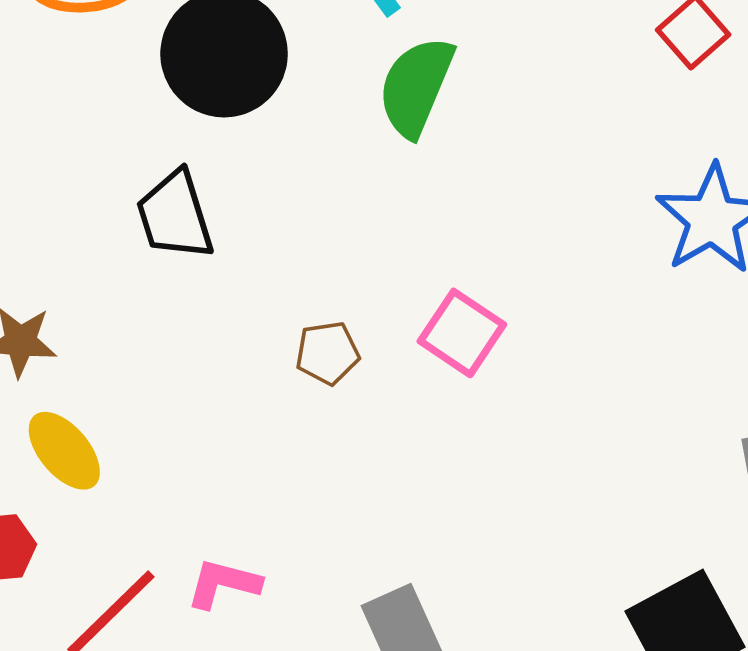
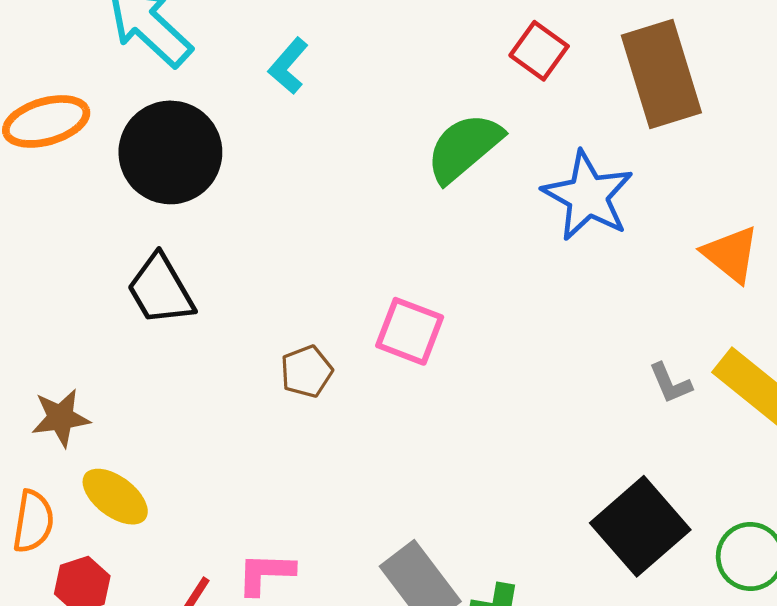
green semicircle: (416, 87) -> (464, 148), moved, turned 40

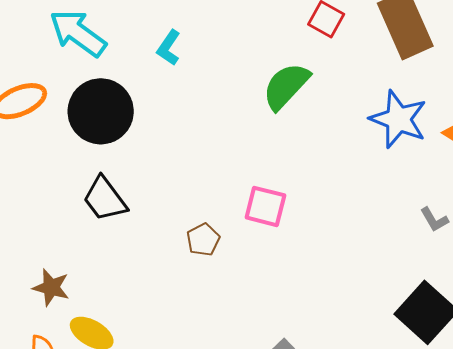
blue star: (588, 196) -> (398, 119), moved
brown star: (61, 418) -> (51, 287), turned 30

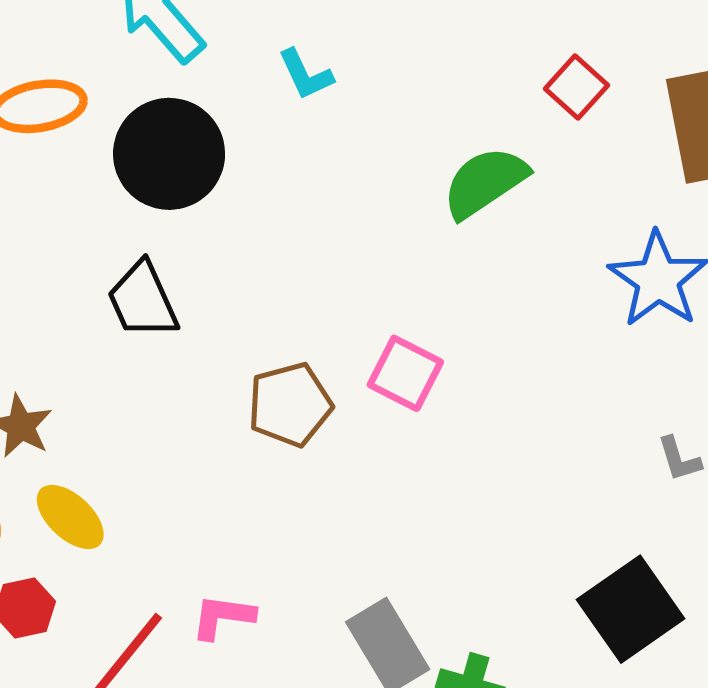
cyan L-shape: (169, 48) -> (306, 74), turned -72
brown pentagon: (203, 240) -> (290, 405), size x1.5

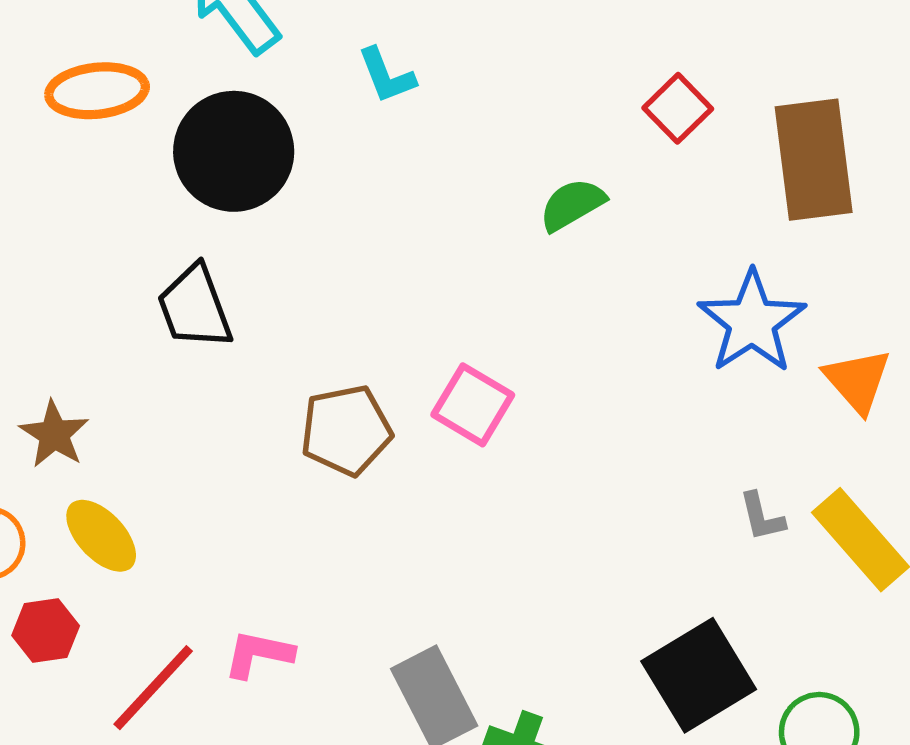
green semicircle: (485, 182) -> (572, 205), size x0.7

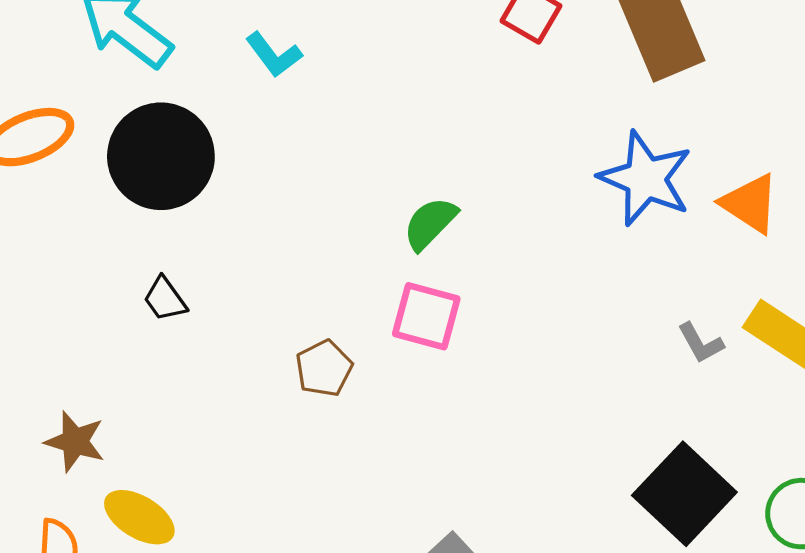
green semicircle: (572, 205) -> (430, 223), moved
black trapezoid: (195, 307) -> (165, 299), size x0.6
brown pentagon: (346, 430) -> (324, 368), size x0.7

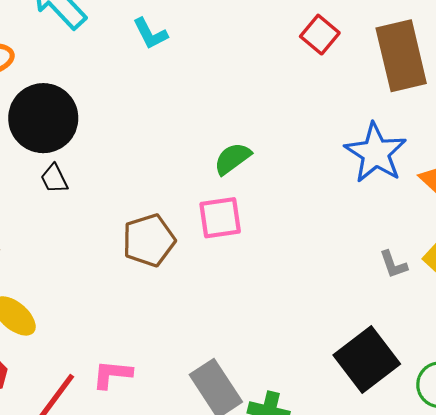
black circle: (161, 156) -> (43, 118), moved
pink square: (426, 316) -> (220, 218), turned -33
brown pentagon: (324, 368) -> (149, 240), size x1.4

